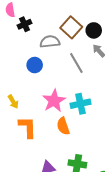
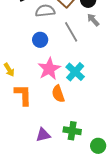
blue circle: (35, 65) -> (40, 40), moved
cyan cross: (80, 104) -> (75, 72), turned -36

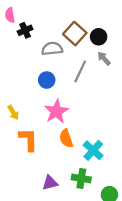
gray line: (71, 32) -> (80, 71), turned 55
cyan cross: (75, 72) -> (93, 150), moved

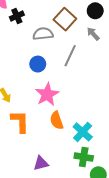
black circle: (99, 37) -> (95, 11), moved
gray arrow: (104, 58) -> (93, 34), moved
green cross: (81, 178) -> (84, 157), moved

